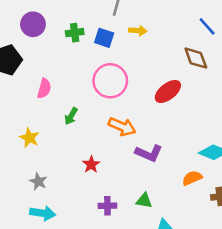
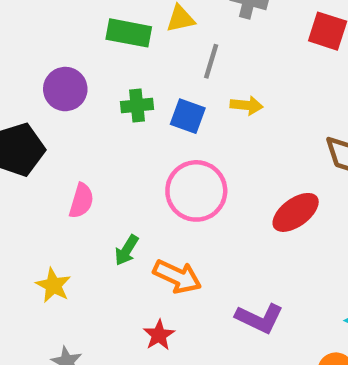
orange arrow: (122, 127) -> (177, 276), moved

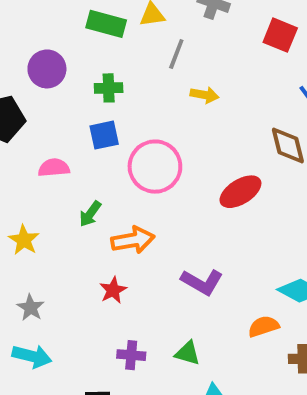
blue square: (188, 116) -> (104, 135), moved, turned -36
pink semicircle: (81, 201) -> (54, 168), turned -116
orange arrow: (177, 276) -> (133, 240), turned -39

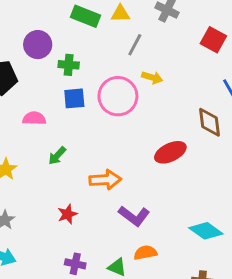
green cross: (109, 88) -> (69, 65), moved
pink circle: (155, 167) -> (118, 96), moved
orange arrow: (133, 240) -> (105, 180), moved
orange semicircle: (264, 326) -> (145, 253), moved

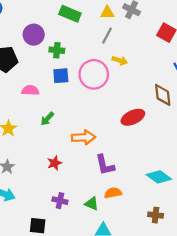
yellow triangle: (120, 14) -> (107, 13), moved
purple L-shape: (134, 216) -> (105, 165), turned 40

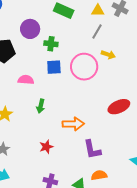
green arrow: (47, 119) -> (41, 106), turned -32

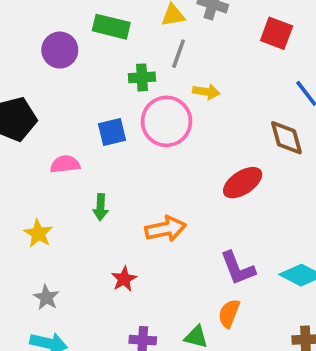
purple circle: (30, 29) -> (60, 50), moved
green cross: (51, 44) -> (142, 77), moved
purple L-shape: (92, 150) -> (238, 268), moved
orange semicircle: (99, 175) -> (229, 313), turned -49

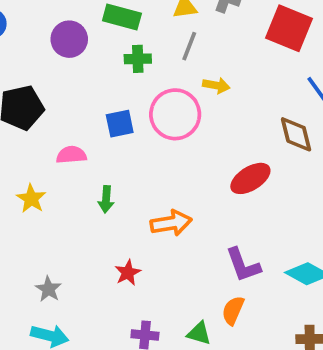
red square: (277, 33) -> (289, 28), size x1.4
green cross: (142, 77) -> (138, 59), moved
yellow star: (38, 233) -> (31, 199), moved

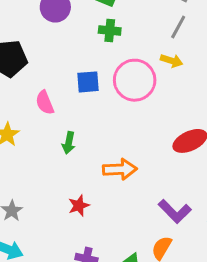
gray line: (189, 46) -> (178, 27), moved
pink semicircle: (71, 155) -> (45, 103), turned -115
purple L-shape: (243, 265) -> (175, 211), turned -32

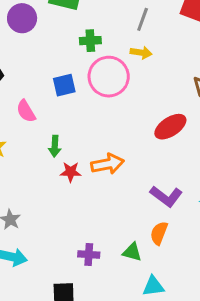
green cross: (110, 31) -> (90, 41), moved
red star: (79, 206) -> (71, 172), moved, turned 30

